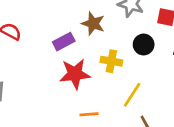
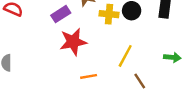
yellow cross: (111, 61) -> (109, 14), moved

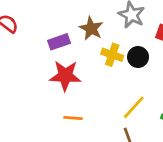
yellow line: (125, 56) -> (134, 107), moved

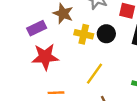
yellow line: (134, 107) -> (94, 74), moved

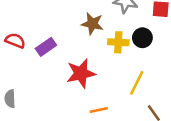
purple rectangle: (37, 28) -> (46, 47), moved

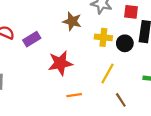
black circle: (142, 38) -> (125, 43), moved
yellow cross: (118, 42) -> (103, 37), moved

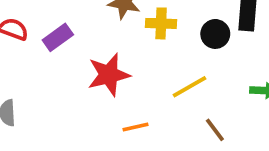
yellow cross: (103, 37) -> (161, 23), moved
yellow line: (108, 73) -> (190, 87), turned 35

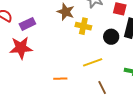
red star: (109, 75) -> (21, 48), moved

